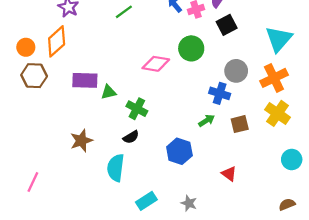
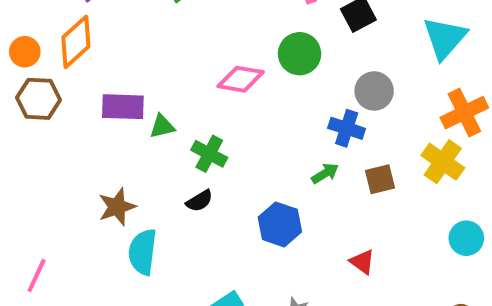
orange cross: (274, 78) -> (464, 113), moved
cyan semicircle: (116, 168) -> (143, 252), moved

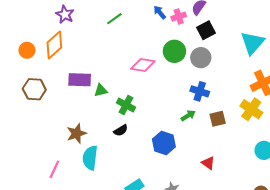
gray circle: (374, 91) -> (201, 58), moved
brown hexagon: (39, 99) -> (34, 89), moved
pink line: (37, 275) -> (54, 169), moved

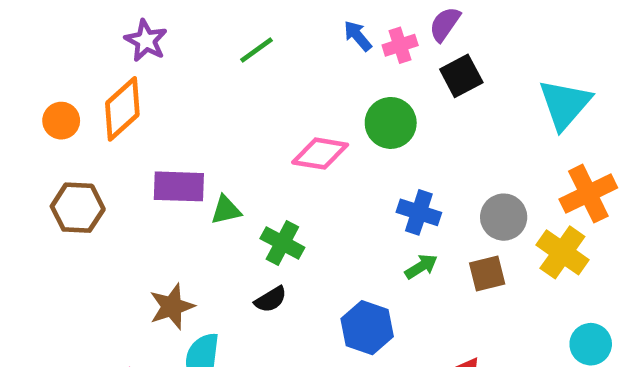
gray circle: (201, 58) -> (504, 217), moved
blue cross: (200, 91) -> (419, 212), moved

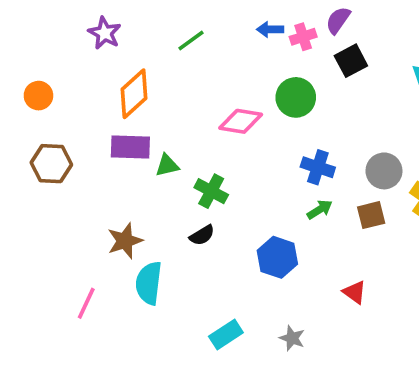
blue arrow: (358, 36) -> (270, 29), turned -50
orange diamond: (122, 109) -> (134, 94), moved

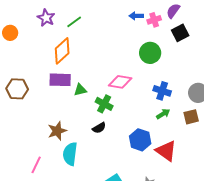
green line: (191, 40) -> (74, 22), moved
orange circle: (38, 96) -> (10, 33), moved
pink diamond: (241, 121) -> (120, 82), moved
red triangle: (355, 292) -> (166, 151), moved, size x1.6

